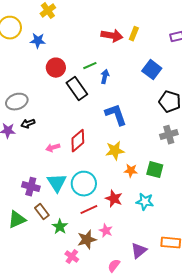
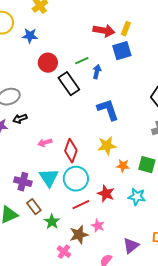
blue square: (152, 70) -> (122, 51), moved, turned 36
red diamond: (78, 141) -> (71, 151), moved, turned -30

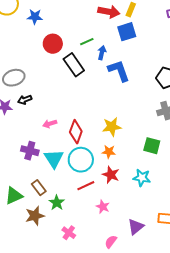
blue L-shape: (108, 110) -> (119, 71), moved
orange star: (123, 166) -> (109, 152), moved
purple cross: (23, 182) -> (30, 151), moved
brown star: (79, 235) -> (35, 216), moved

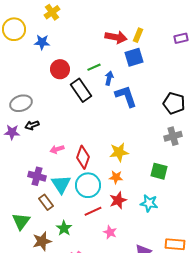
red star: (111, 175) -> (118, 200), turned 30
brown rectangle: (39, 188) -> (46, 202), moved
green triangle: (14, 196) -> (21, 221), turned -30

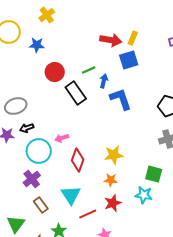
pink arrow: (57, 149) -> (62, 138), moved
purple cross: (37, 176) -> (32, 179), turned 36
cyan triangle: (61, 184) -> (71, 195), moved
cyan circle: (88, 185) -> (39, 151), moved
cyan star: (149, 203) -> (144, 195), moved

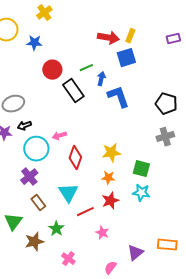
green square: (154, 174) -> (141, 169), moved

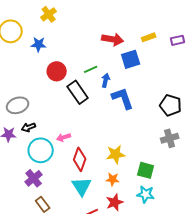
yellow rectangle: (130, 36) -> (149, 37), moved, turned 48
cyan triangle: (68, 193) -> (82, 186), moved

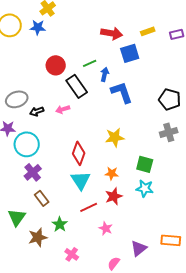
blue star: (39, 44) -> (38, 27), moved
black arrow: (29, 127) -> (37, 111), moved
pink arrow: (64, 137) -> (63, 109), moved
cyan circle: (41, 150) -> (27, 144), moved
yellow star: (116, 154) -> (115, 137), moved

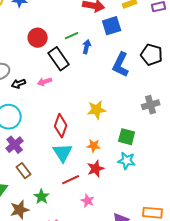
blue L-shape: (122, 92) -> (121, 65), moved, turned -135
black pentagon: (170, 99) -> (152, 55), moved

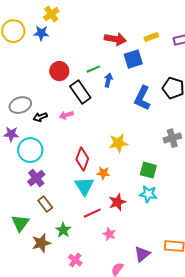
orange star: (94, 146) -> (103, 173), moved

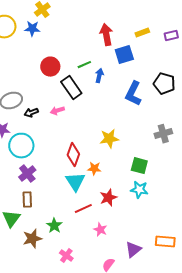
red arrow: (115, 39) -> (106, 35), turned -110
brown rectangle: (45, 204) -> (27, 200), moved, turned 35

